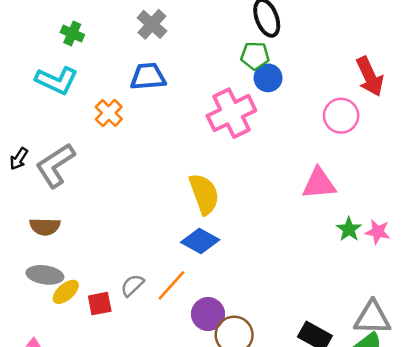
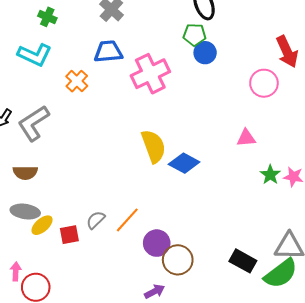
pink cross: (231, 113) -> (150, 74), moved
pink triangle: (319, 184) -> (246, 138), size x0.7
blue diamond: (200, 241) -> (184, 163), moved

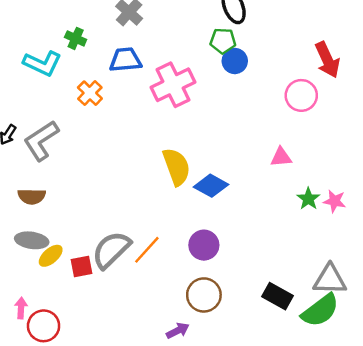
green cross: (47, 17) -> (76, 38), moved
gray semicircle: (96, 220) -> (111, 250), size x1.8
purple circle: (157, 243) -> (204, 245), moved

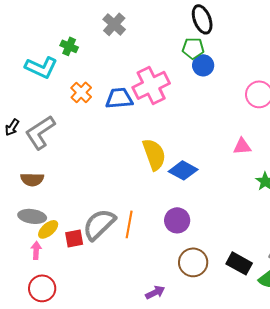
blue trapezoid: (125, 60) -> (119, 98), moved
orange line: (147, 250) -> (129, 224), turned -32
brown circle: (204, 295) -> (193, 262), moved
pink arrow: (21, 308) -> (36, 250), moved

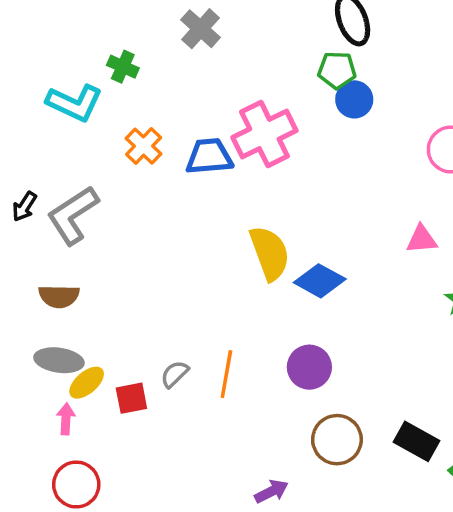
gray semicircle: (99, 224) -> (175, 374), size x0.5

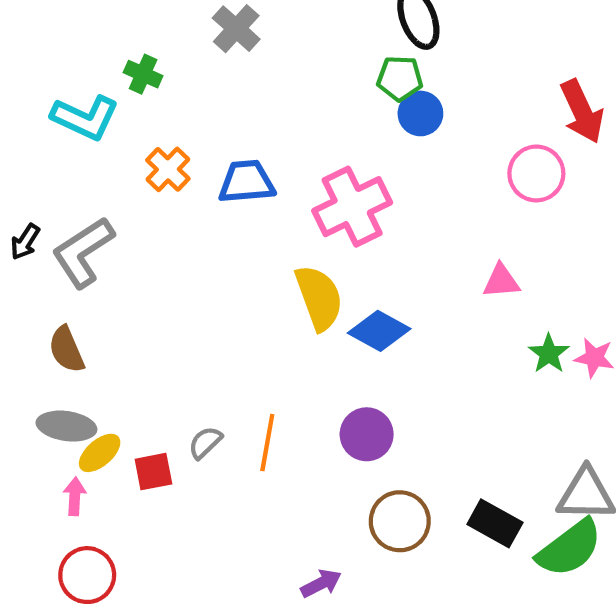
pink cross: (264, 134) -> (352, 207), moved
brown semicircle: (59, 296) -> (66, 349), turned 66

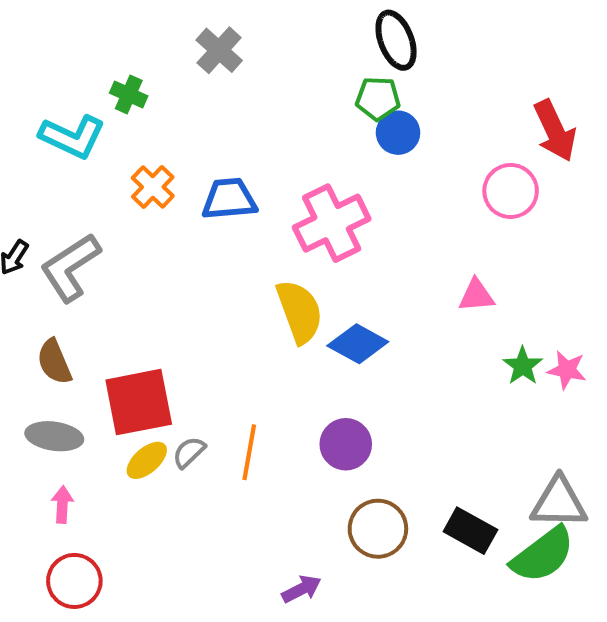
yellow ellipse: (100, 453) -> (147, 460), moved
red square: (153, 472) -> (139, 402), moved, size x1.8

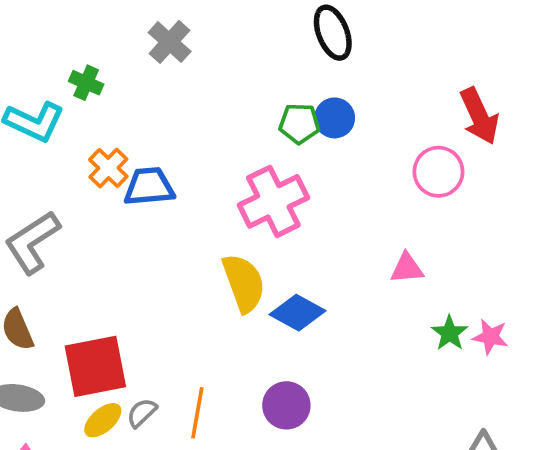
green pentagon: (378, 99) -> (299, 124), moved
blue trapezoid: (229, 199) -> (149, 187), moved

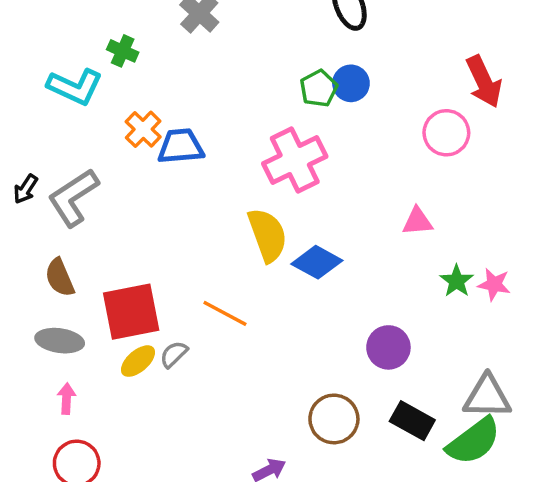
green pentagon: (299, 124) -> (319, 88), turned -30
purple circle: (286, 405) -> (388, 347), moved
orange line: (197, 413) -> (225, 313), moved, turned -72

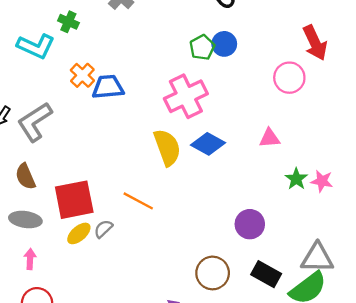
blue diamond: (317, 262) -> (208, 144), moved

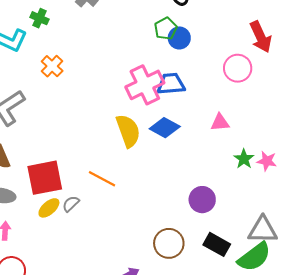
green pentagon: (202, 47) -> (166, 29), moved
blue trapezoid: (108, 87) -> (171, 84), moved

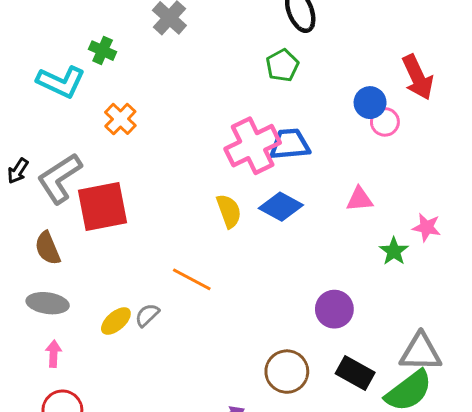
blue circle: (179, 38) -> (370, 103), moved
pink circle: (238, 68) -> (385, 122), size x0.7
yellow semicircle: (128, 131) -> (229, 211), size x0.7
pink star: (267, 161) -> (427, 227), moved
red square: (45, 178) -> (103, 207), moved

